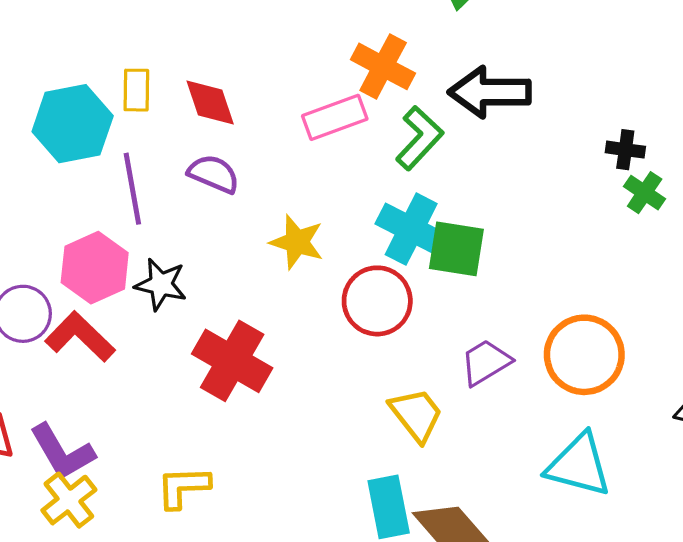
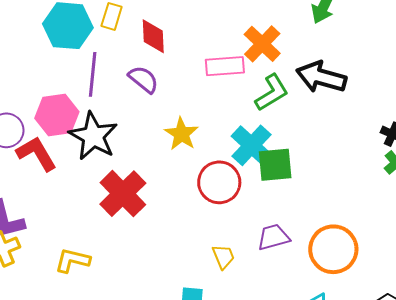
green square: (456, 249) -> (275, 165), turned -30
black star: (161, 284) -> (93, 136), size x1.5
yellow trapezoid: (416, 415) -> (223, 257), size x0.7

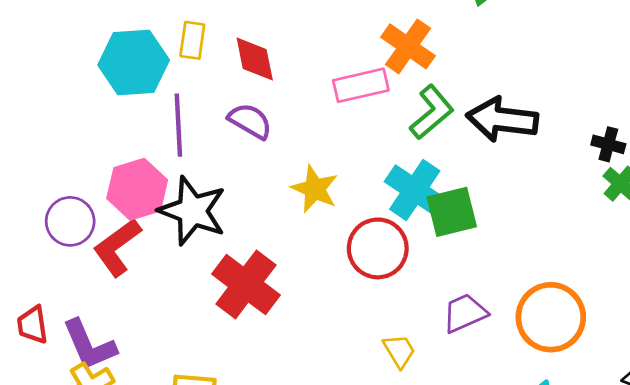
black arrow: (321, 77) -> (502, 119), moved
red L-shape: (36, 154) -> (117, 247), turned -87

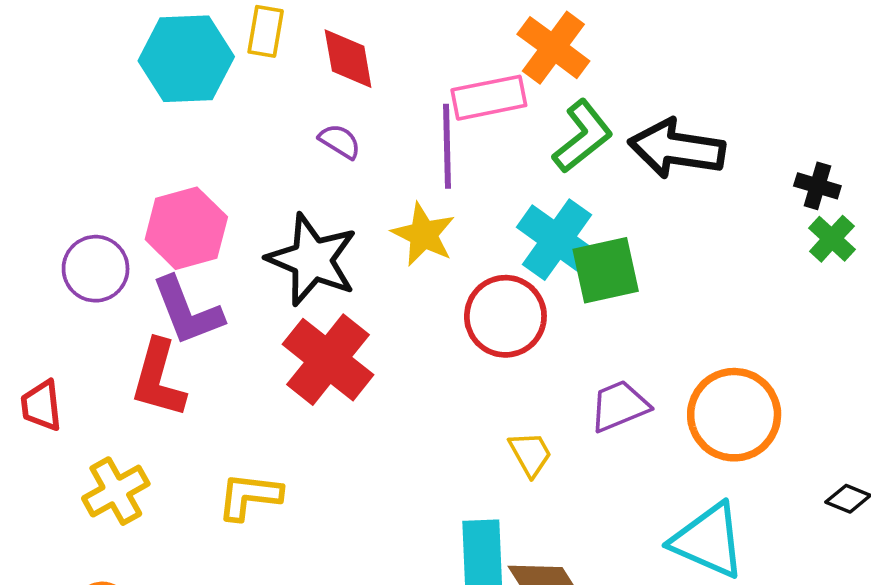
purple semicircle: (250, 121) -> (340, 141), size x0.7
purple line: (178, 125) -> (447, 146), moved
black star: (193, 211) -> (312, 260), moved
red L-shape: (117, 247) -> (158, 379), moved, turned -40
purple L-shape: (89, 345) -> (187, 311), moved

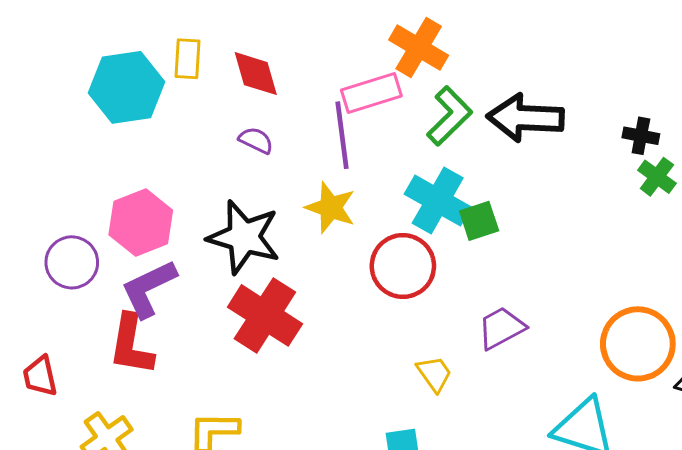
green square: (606, 270) -> (479, 221), size x0.7
purple L-shape: (187, 311) -> (149, 289), turned 92
orange circle: (734, 415) -> (638, 344), moved

